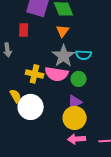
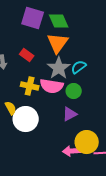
red rectangle: (24, 30) -> (27, 55), moved, turned -56
orange triangle: (63, 31) -> (58, 43), size x1.6
cyan semicircle: (84, 55) -> (79, 67), turned 140
yellow circle: (75, 118) -> (87, 142), moved

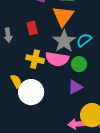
red rectangle: (27, 55) -> (32, 28), turned 40

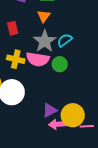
orange triangle: (63, 16) -> (44, 16), size x0.6
purple triangle: (75, 87) -> (50, 110), moved

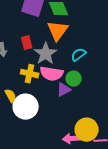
orange triangle: (44, 16) -> (58, 31), size x1.6
gray star: (45, 41) -> (46, 54), moved
purple triangle: (50, 110) -> (64, 90), moved

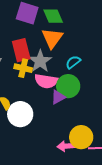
red rectangle: (27, 43) -> (21, 50), size x1.6
yellow cross: (30, 74) -> (23, 68), moved
green circle: (74, 79) -> (68, 86), size x1.5

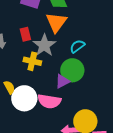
red rectangle: (21, 50) -> (25, 34), size x0.6
yellow cross: (23, 68) -> (32, 61), moved
pink semicircle: (46, 81) -> (49, 101), moved

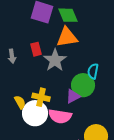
orange triangle: (56, 22) -> (67, 37), turned 45
cyan semicircle: (77, 46) -> (93, 71), moved, turned -42
yellow cross: (32, 61) -> (41, 97), moved

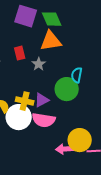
gray star: (55, 60) -> (39, 64), size x0.6
purple triangle: (73, 96) -> (42, 100), moved

